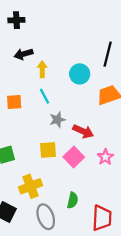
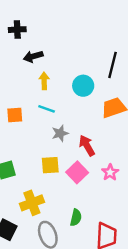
black arrow: (23, 54) -> (33, 56), moved
cyan line: (45, 96) -> (47, 109), turned -42
red arrow: (83, 131) -> (87, 146), turned -144

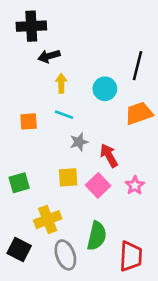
black cross: (17, 30) -> (31, 26), size x1.5
green semicircle: (76, 218) -> (97, 236), size x1.5

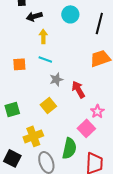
cyan circle: (105, 89) -> (70, 14), moved
yellow square: (68, 177) -> (48, 105), turned -35
pink square: (98, 185) -> (86, 128), moved

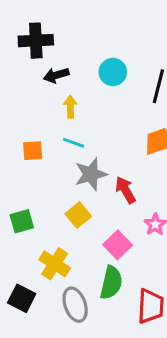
gray star: (56, 79) -> (91, 174), size x1.5
pink square: (86, 128) -> (118, 245), moved
yellow cross: (33, 136) -> (55, 264), turned -36

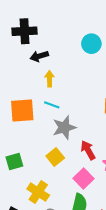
cyan circle: (113, 72) -> (91, 44), moved
orange square: (33, 151) -> (22, 111), size x1.6
red arrow: (125, 190) -> (88, 150), moved

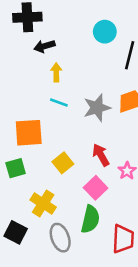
orange square: (22, 111) -> (29, 133), moved
gray star: (64, 128) -> (97, 108), moved

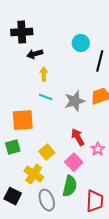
yellow square: (63, 163) -> (47, 152), moved

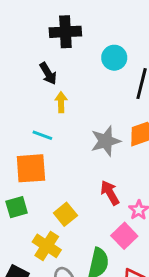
black cross: (22, 32) -> (65, 32), moved
black arrow: (35, 54) -> (48, 73), turned -105
cyan line: (46, 97) -> (42, 135), moved
pink square: (74, 162) -> (124, 236), moved

